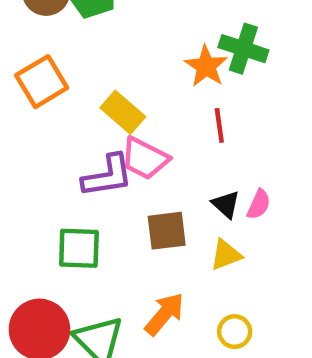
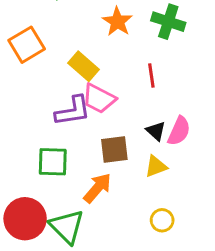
orange star: (206, 66) -> (117, 22), moved
pink semicircle: (259, 204) -> (179, 131), size x1.4
orange arrow: (164, 314) -> (97, 188), moved

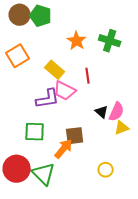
red line: (151, 76) -> (88, 76), moved
brown square: (114, 149) -> (75, 136), moved
yellow triangle: (156, 166) -> (122, 128), moved

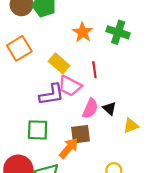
pink semicircle: (117, 112) -> (90, 108), moved

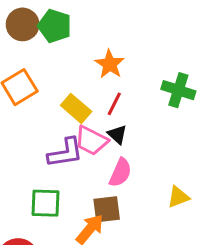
green cross: (118, 32) -> (178, 90), moved
red line: (94, 70) -> (114, 104), moved, turned 35
black triangle: (109, 108) -> (117, 134), moved

